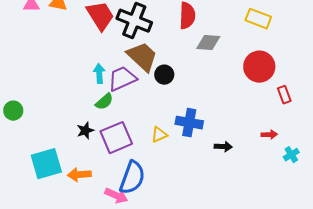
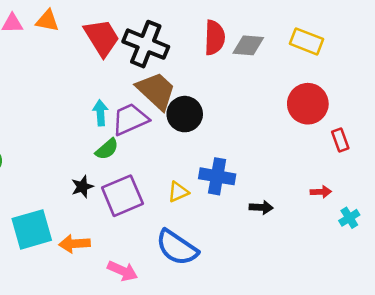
gray diamond: (208, 43) -> (248, 45), moved
black circle: (164, 75) -> (185, 114), size x1.4
blue semicircle: (132, 178) -> (177, 248), moved, turned 104

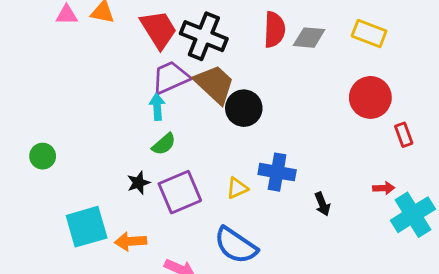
purple trapezoid: (130, 119) -> (171, 77), moved
black arrow: (261, 207) -> (322, 204), turned 65
cyan cross: (349, 218) -> (413, 215), size x2.0

